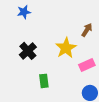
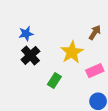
blue star: (24, 12) -> (26, 34), moved
green rectangle: (44, 81) -> (54, 81), moved, turned 40

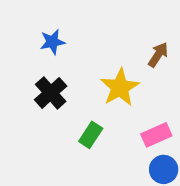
blue star: (26, 34) -> (52, 42), moved
pink rectangle: (95, 71) -> (156, 135), moved

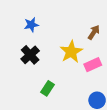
green rectangle: (91, 135) -> (47, 88), moved
pink rectangle: (156, 135) -> (93, 65), moved

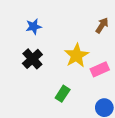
brown arrow: (94, 32) -> (102, 25), moved
green rectangle: (47, 88) -> (63, 94), moved

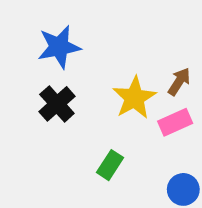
brown arrow: (102, 25) -> (179, 81), moved
blue star: (34, 26) -> (59, 47), size x1.5

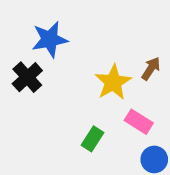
black cross: (57, 104) -> (27, 77), moved
pink rectangle: (175, 122) -> (139, 122), moved, turned 56

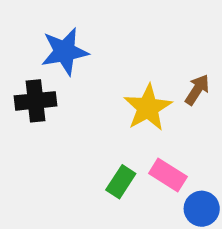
black cross: (27, 77) -> (36, 101), turned 36
pink rectangle: (139, 122) -> (168, 175), moved

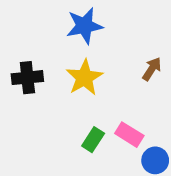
blue star: (65, 52) -> (84, 26), moved
yellow star: (148, 108) -> (84, 78), moved

